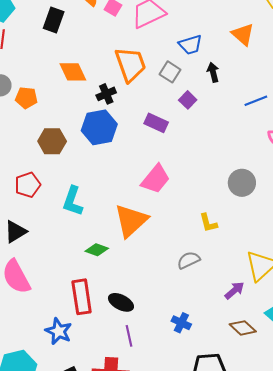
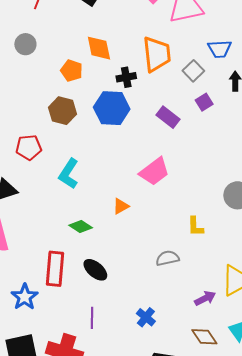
orange pentagon: (26, 98) -> (72, 71), moved
orange triangle: (131, 221) -> (121, 206), size x0.5
black ellipse: (121, 302) -> (95, 270), moved

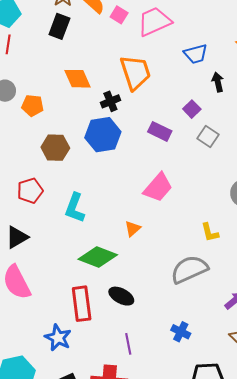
orange pentagon: (72, 71) -> (33, 105), moved
gray square: (193, 71) -> (208, 136), moved
green diamond: (81, 227) -> (98, 257), size x1.6
gray semicircle: (167, 258) -> (189, 269), size x1.6

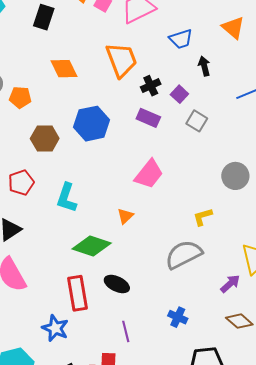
black cross: (110, 101) -> (151, 86), moved
yellow L-shape: (210, 232) -> (203, 217), turned 90

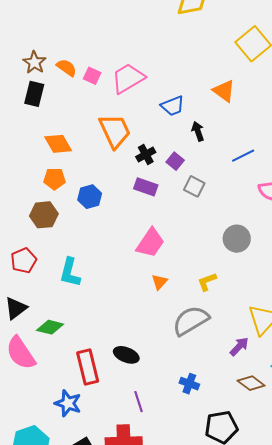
orange pentagon: (20, 97) -> (54, 179), moved
blue hexagon: (92, 124) -> (90, 197), size x0.7
orange triangle: (125, 216) -> (159, 282), moved
green diamond: (92, 246) -> (50, 327), moved, size x0.7

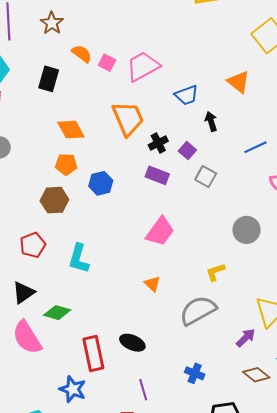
brown star: (34, 62) -> (52, 23), moved
orange triangle: (159, 282) -> (152, 284), moved, turned -30

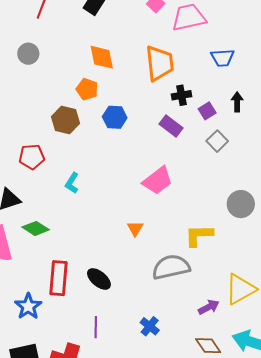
black arrow: (211, 121) -> (237, 102), moved
cyan L-shape: (79, 259) -> (72, 183), size x0.7
yellow L-shape: (215, 272) -> (199, 235), size x1.4

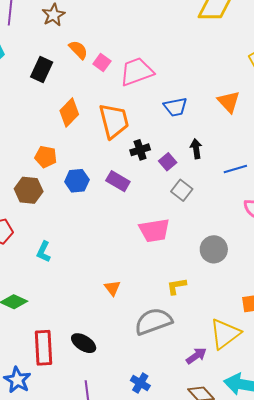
orange diamond: (102, 57) -> (69, 112), moved, turned 64
purple rectangle: (171, 126) -> (118, 181), moved
pink trapezoid: (158, 181) -> (154, 230), moved, turned 36
yellow L-shape: (199, 235) -> (177, 286), size x0.7

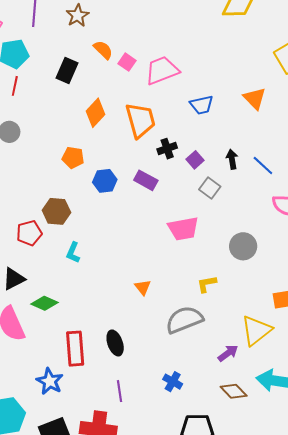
black arrow: (196, 149) -> (232, 159), moved
blue line: (235, 169) -> (263, 166), turned 60
brown hexagon: (29, 190) -> (56, 211), moved
black ellipse: (84, 343) -> (115, 343), turned 40

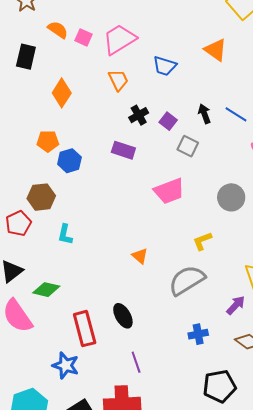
blue trapezoid: (202, 105) -> (165, 66), turned 40
orange trapezoid: (140, 120) -> (118, 80), moved, size x0.6
blue hexagon: (105, 181) -> (69, 161), moved
blue cross: (173, 382) -> (198, 334), moved, turned -30

